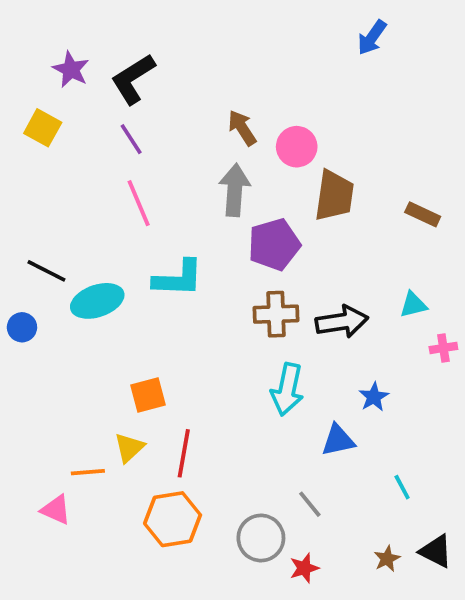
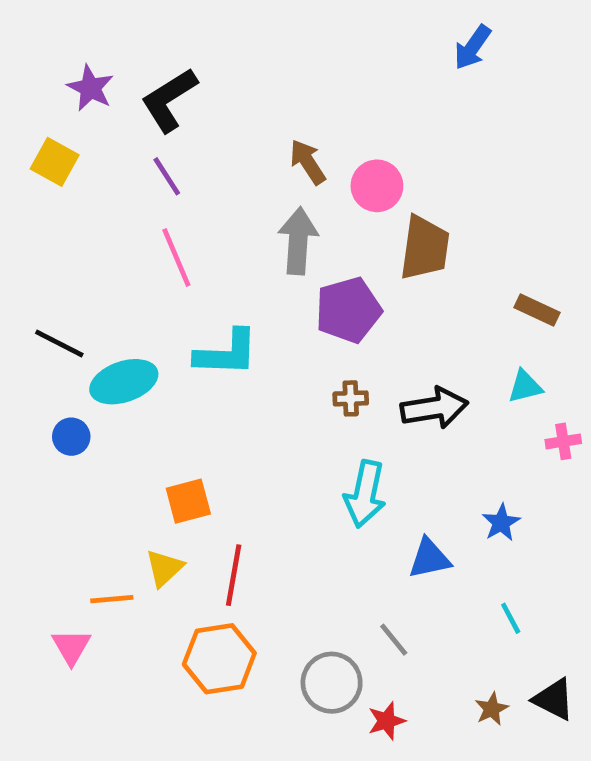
brown rectangle: (423, 214) -> (537, 310), moved
brown cross: (276, 314) -> (351, 398), size x0.6
blue circle: (22, 327) -> (71, 437), moved
blue star: (374, 397) -> (501, 523), moved
pink triangle: (56, 510) -> (71, 647), turned 36

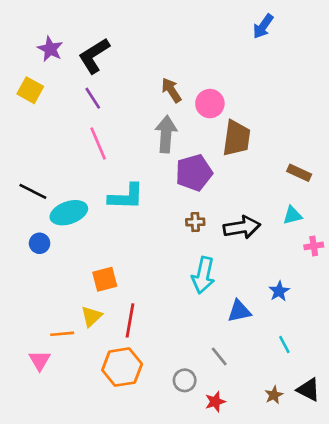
gray circle: (332, 683) -> (185, 380), size x0.7

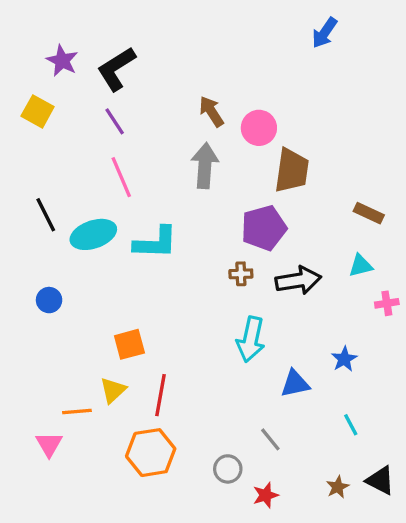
purple pentagon: (194, 173) -> (264, 228), moved
black line: (33, 191) -> (46, 215), moved, turned 36
cyan ellipse: (69, 213) -> (93, 234), moved

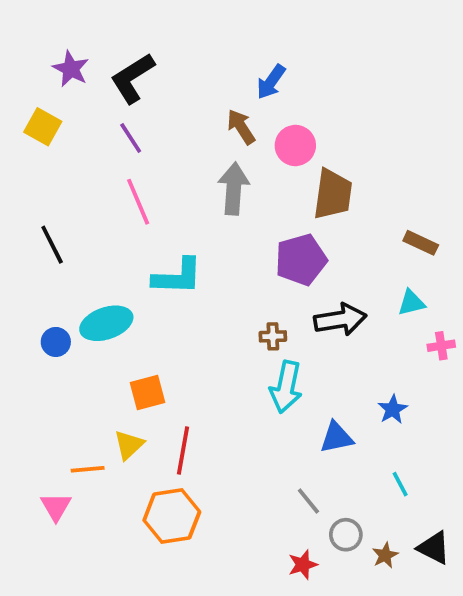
blue arrow: (325, 33) -> (271, 82), moved
cyan ellipse: (93, 234) -> (106, 323), moved
brown cross: (241, 274) -> (273, 336), moved
gray circle: (228, 469) -> (346, 535), moved

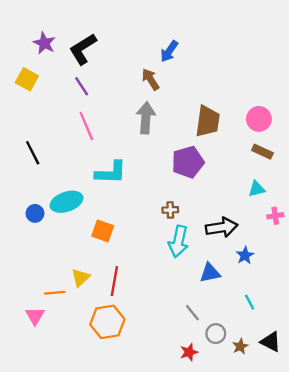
pink circle: (295, 145) -> (259, 119), moved
black arrow: (340, 320) -> (222, 227), moved
orange square: (148, 392) -> (103, 231), moved, turned 35

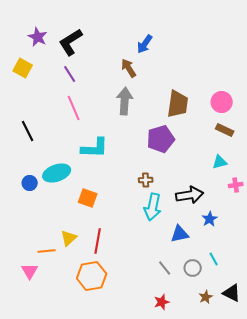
gray circle: (216, 334) -> (193, 268), moved

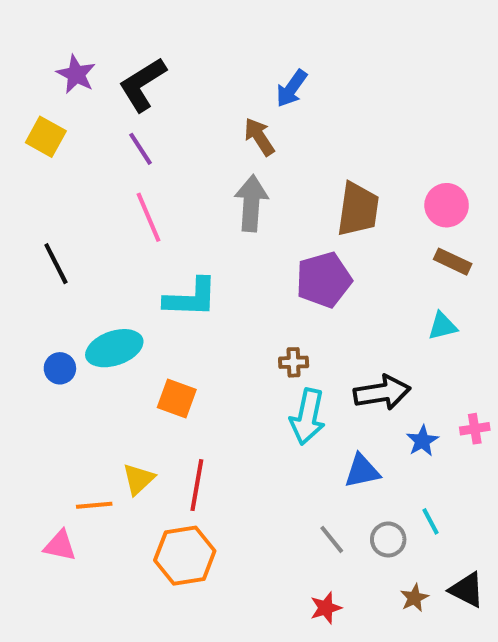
pink cross: (236, 185) -> (475, 429), moved
pink triangle: (30, 271) -> (60, 546), turned -48

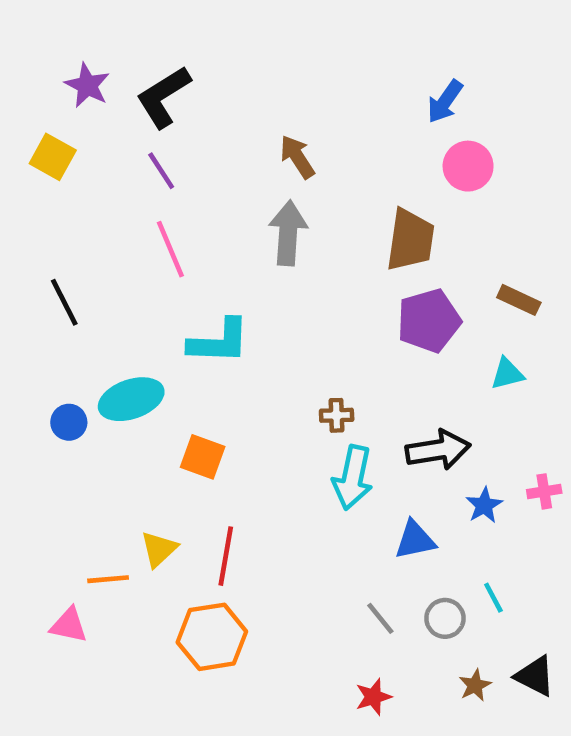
blue arrow: (292, 88) -> (445, 101), moved
pink circle: (447, 205) -> (468, 166), moved
purple pentagon: (324, 280) -> (429, 321), moved

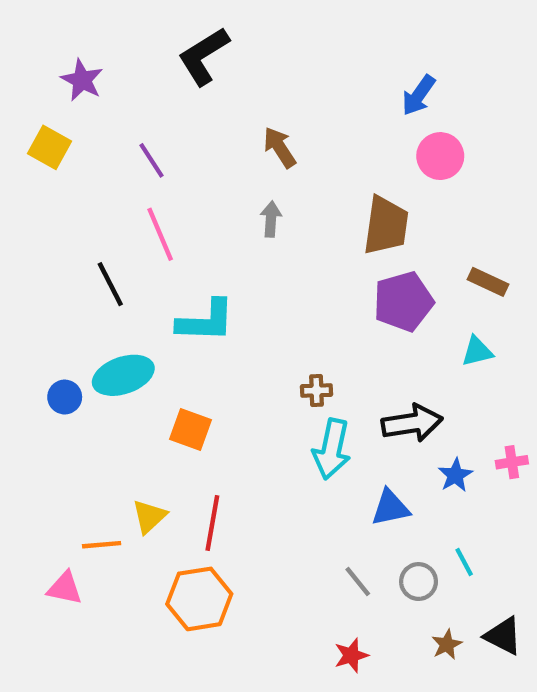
black L-shape: (163, 97) -> (204, 56), moved
gray arrow: (288, 233) -> (271, 219), size x0.6
black line: (64, 302) -> (110, 284), moved

